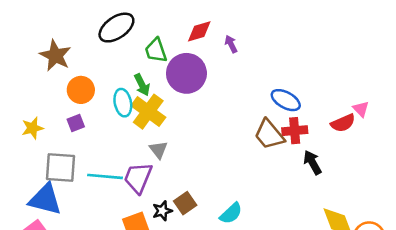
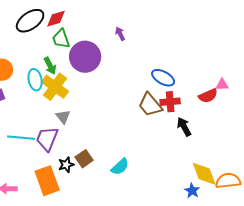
red diamond: (199, 31) -> (56, 19), moved
pink triangle: (361, 109) -> (222, 85), turned -48

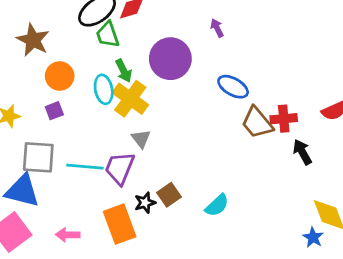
green trapezoid: (61, 39) -> (108, 35), moved
blue ellipse: (163, 78) -> (233, 87), moved

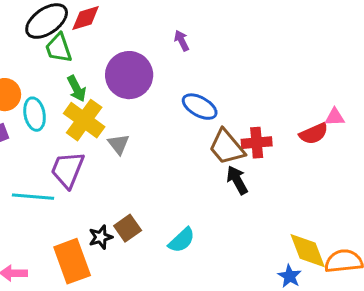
cyan ellipse: (104, 89) -> (35, 114), moved
gray triangle: (141, 139) -> (119, 144), moved
black arrow: (302, 152) -> (237, 180), moved
purple trapezoid: (120, 168) -> (68, 170), moved

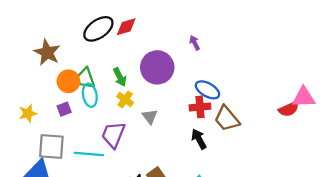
green trapezoid: (59, 48) -> (86, 78), moved
pink triangle: (335, 117) -> (304, 97), size x1.6
yellow cross: (84, 120) -> (125, 99), size x0.6
red cross: (257, 143) -> (200, 107), moved
black arrow: (237, 180) -> (199, 139), moved

